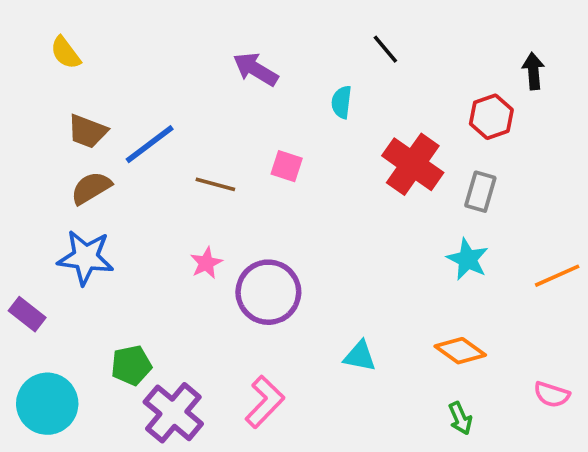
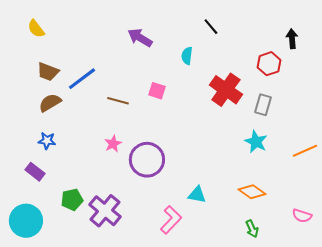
blue star: (86, 257) -> (47, 141), size x0.6
purple rectangle: (27, 314) -> (35, 172), moved
pink L-shape: (265, 402) -> (171, 220), moved
purple cross: (173, 413) -> (105, 211), moved

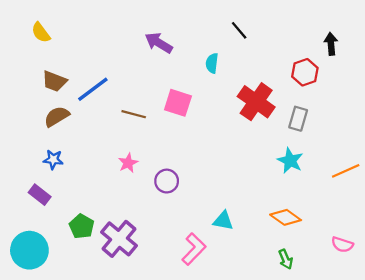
pink square: (157, 91) -> (178, 103), size x1.4
purple circle: (147, 160) -> (167, 181), size x0.6
green pentagon: (72, 200) -> (82, 226), turned -30

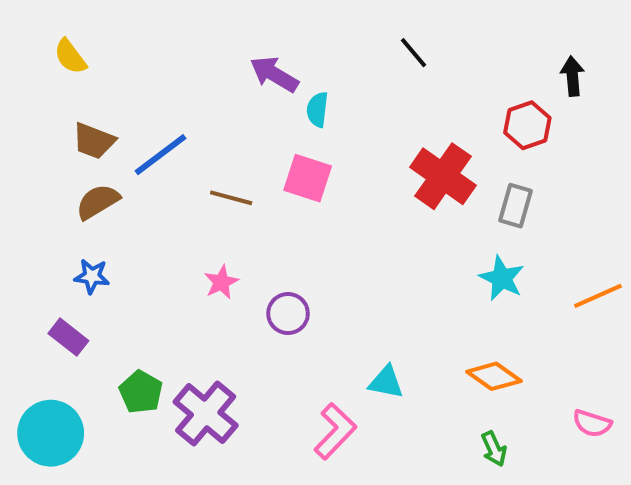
cyan semicircle: (212, 63) -> (317, 110), moved

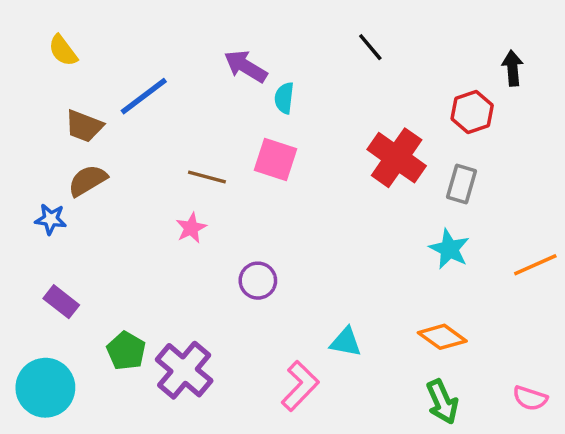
blue line: (161, 155) -> (144, 96), moved
blue star: (92, 276) -> (51, 219), moved
pink star: (221, 282) -> (191, 228), moved
pink semicircle: (592, 423) -> (530, 398), moved
green arrow: (494, 449) -> (442, 402), size x1.4

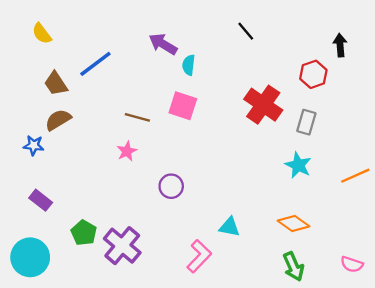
brown trapezoid: (84, 126) -> (56, 84), turned 36

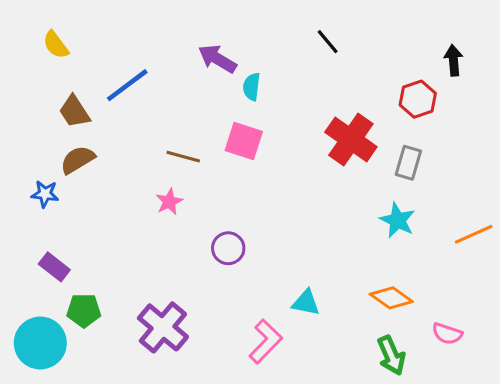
green pentagon: (84, 233) -> (84, 310), moved, turned -30
pink semicircle: (352, 264) -> (447, 334), moved

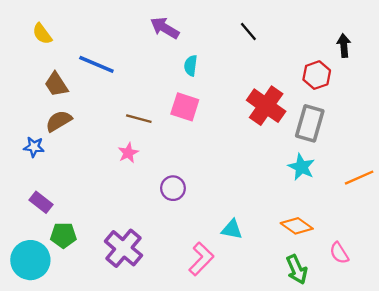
purple arrow: (217, 59) -> (165, 28), moved
blue line: (127, 85) -> (96, 64), turned 60
gray rectangle: (408, 163) -> (310, 123), size x1.4
pink semicircle: (447, 334) -> (339, 253), turned 40

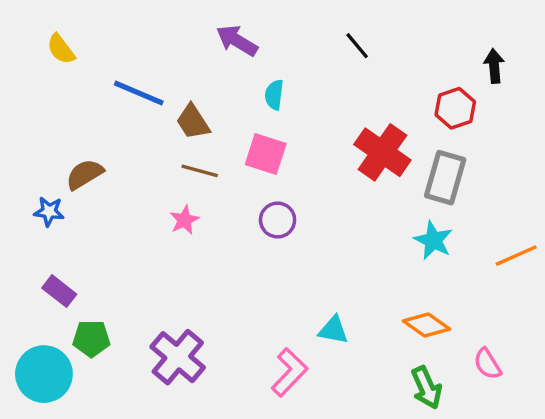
brown trapezoid: (56, 84) -> (193, 122), moved
purple circle: (173, 188) -> (278, 220), moved

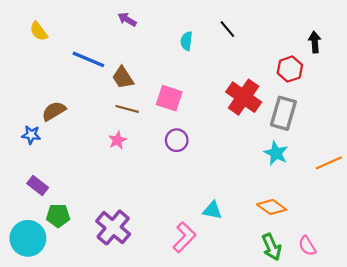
purple arrow: (237, 41) -> (127, 19), moved, size x0.7
cyan semicircle: (274, 95) -> (186, 41), moved
pink semicircle: (487, 364) -> (307, 246), moved

